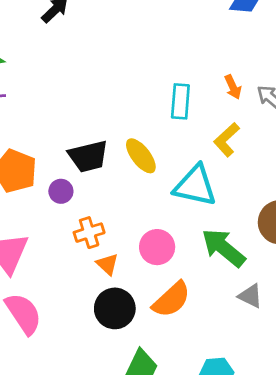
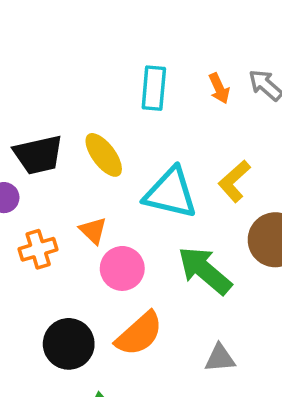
orange arrow: (233, 87) -> (219, 88), moved
yellow L-shape: (227, 140) -> (234, 181), moved
orange triangle: (107, 264) -> (93, 231), moved
gray triangle: (250, 296) -> (220, 358), moved, turned -32

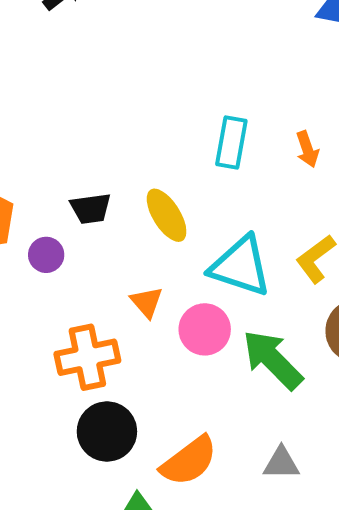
black trapezoid: (38, 155) -> (91, 208), size x0.7
orange cross: (38, 249) -> (87, 357), moved, size x1.4
pink circle: (122, 268) -> (205, 329), moved
orange semicircle: (139, 334) -> (189, 461), moved

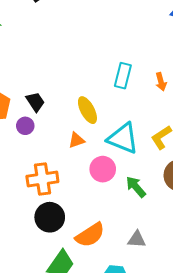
black trapezoid: (91, 208) -> (35, 102), moved, turned -120
orange triangle: (147, 302) -> (76, 140), moved, turned 48
green arrow: (272, 360) -> (136, 187), size x0.7

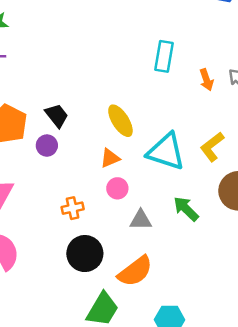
cyan rectangle: (123, 76) -> (164, 56), moved
pink circle: (103, 169) -> (117, 188), moved, size x0.7
orange cross: (42, 179) -> (73, 208), size x0.6
gray triangle: (137, 239) -> (141, 220), moved

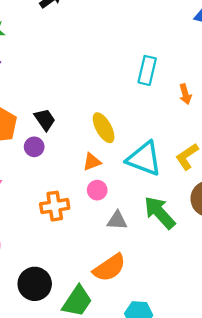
orange cross: (73, 208) -> (55, 206), size x1.4
green arrow: (186, 209) -> (160, 213), size x1.4
black circle: (85, 254) -> (35, 284), moved

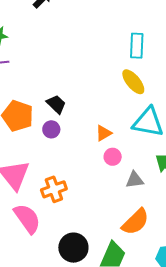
yellow ellipse: (104, 128) -> (133, 82), moved
orange cross: (55, 206) -> (54, 189), moved

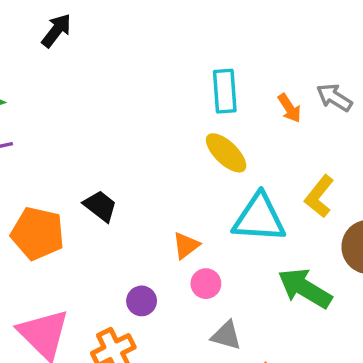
purple circle: (51, 129) -> (142, 301), moved
gray triangle: (135, 180) -> (226, 335), moved, turned 30

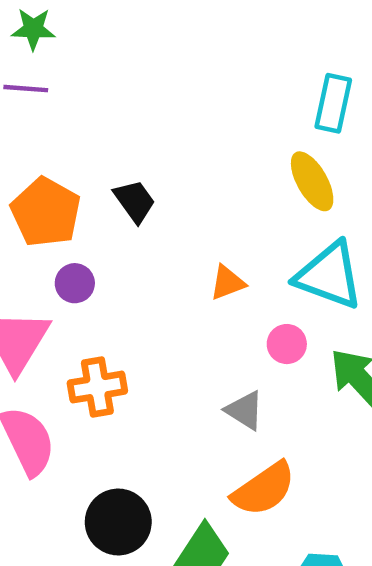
pink circle: (206, 284) -> (287, 344), moved
purple circle: (142, 301) -> (75, 283), moved

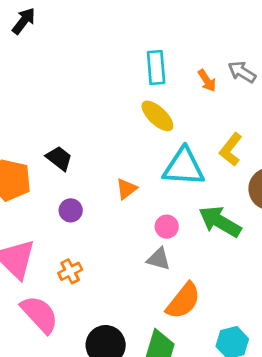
purple circle: (75, 283) -> (71, 210), moved
pink circle: (287, 344) -> (167, 227), moved
orange cross: (97, 387) -> (70, 271), size x0.7

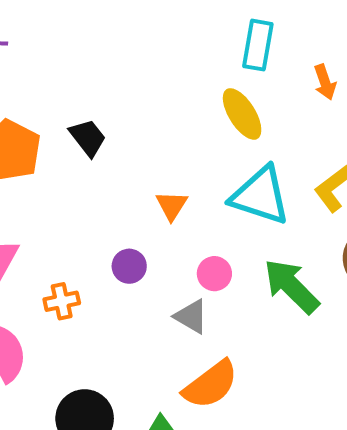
orange triangle: (126, 189) -> (172, 205), turned -35
purple circle: (71, 210) -> (129, 266), moved

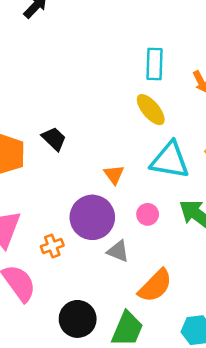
purple circle: (129, 266) -> (92, 217), size x2.0
gray triangle: (191, 316) -> (118, 251), moved

